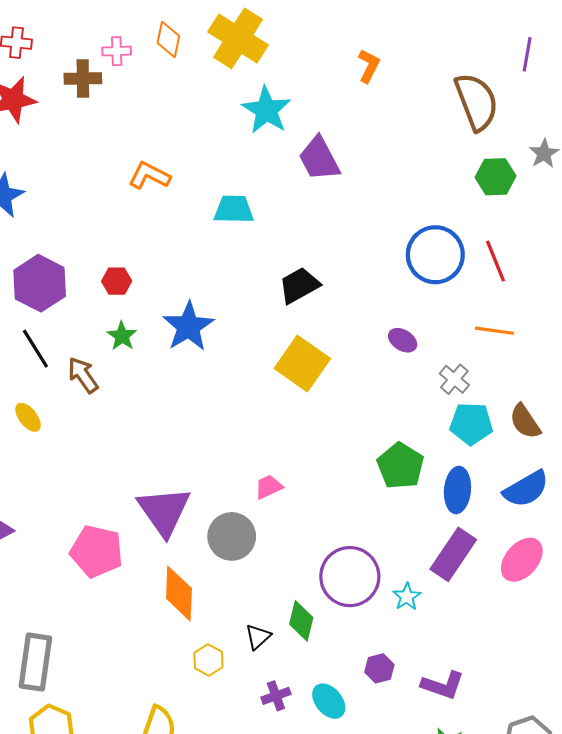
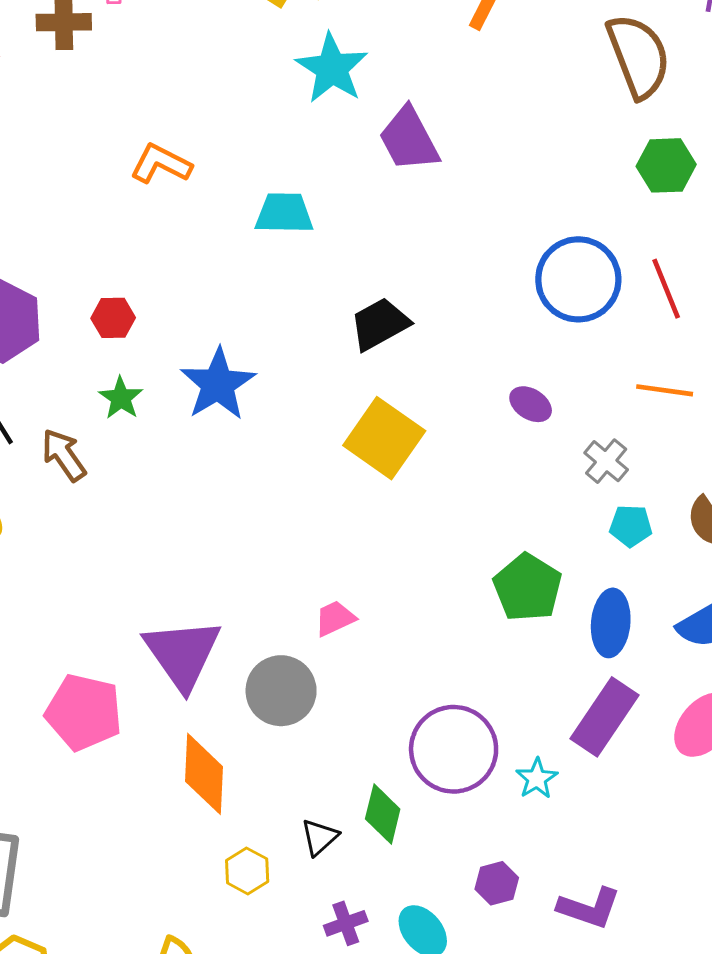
cyan pentagon: (471, 424) -> (631, 526), size x0.7

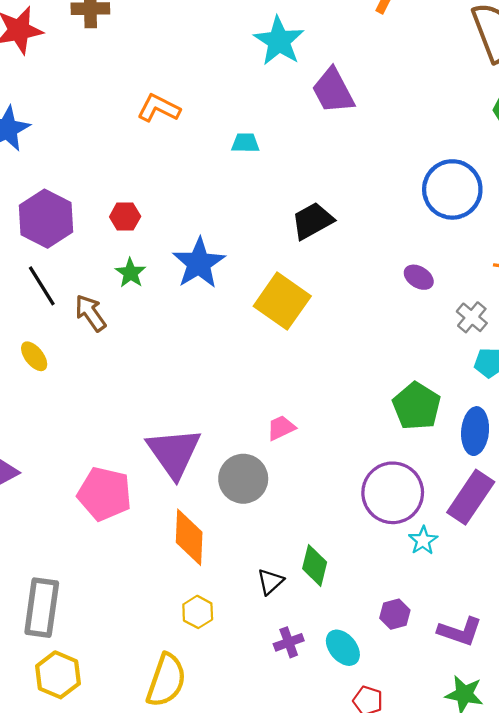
cyan trapezoid: (284, 213) -> (245, 143), size x0.7
yellow square: (384, 438) -> (282, 301), moved
purple circle: (454, 749) -> (393, 493), moved
yellow hexagon: (247, 871) -> (198, 612), moved

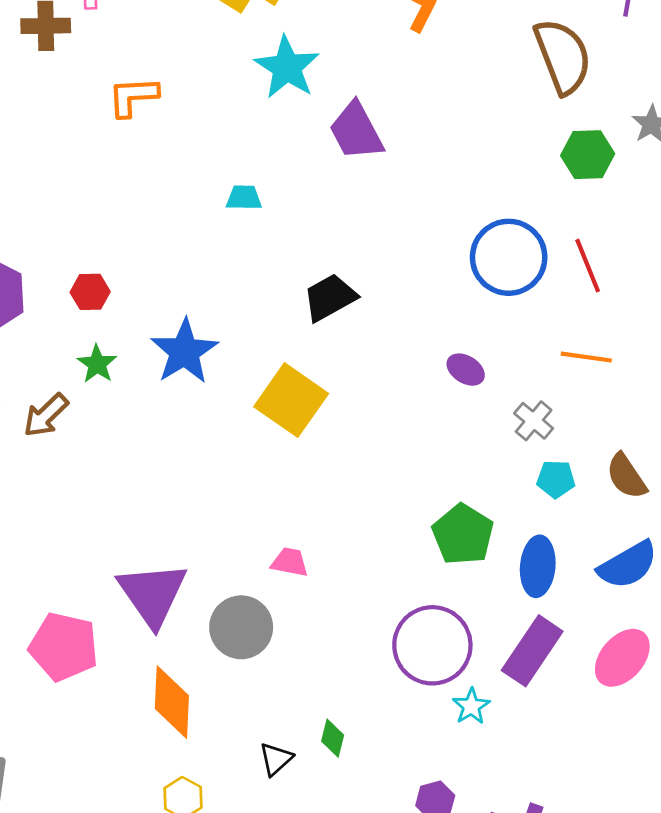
orange L-shape: (159, 108) -> (133, 97), moved, turned -30
brown arrow: (90, 313) -> (46, 415), turned -99
pink trapezoid: (281, 428) -> (290, 562), turned 36
green diamond: (315, 565) -> (333, 738), size x0.7

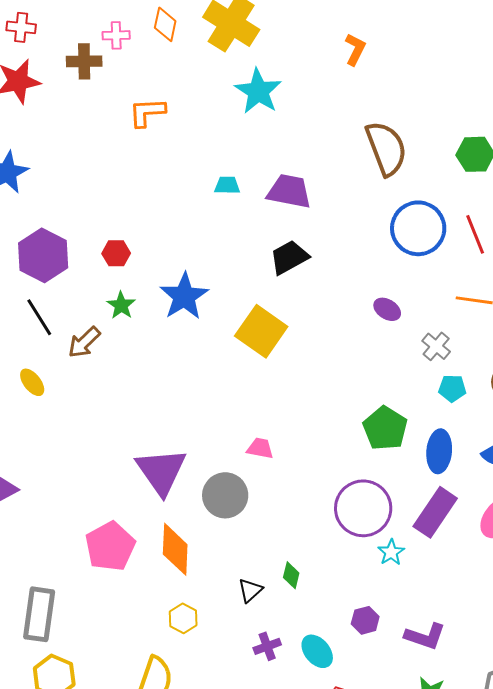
brown semicircle: (563, 56) -> (386, 148), moved
purple trapezoid: (356, 131) -> (289, 191), moved, turned 129
pink pentagon: (64, 647) -> (110, 546), moved, turned 30

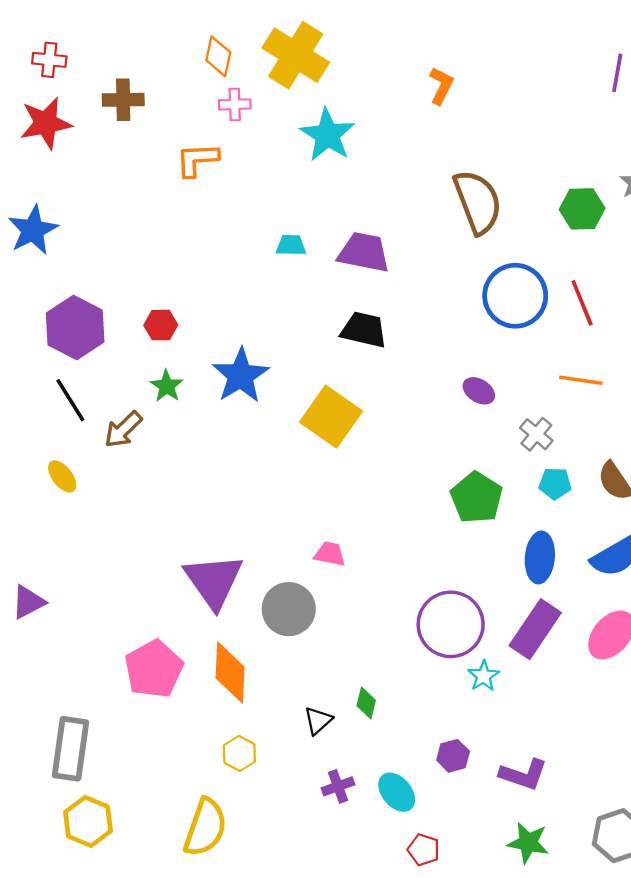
pink cross: (116, 35) -> (235, 104), moved
black trapezoid: (289, 257) -> (364, 330), turned 42
green pentagon: (385, 428) -> (476, 498), moved

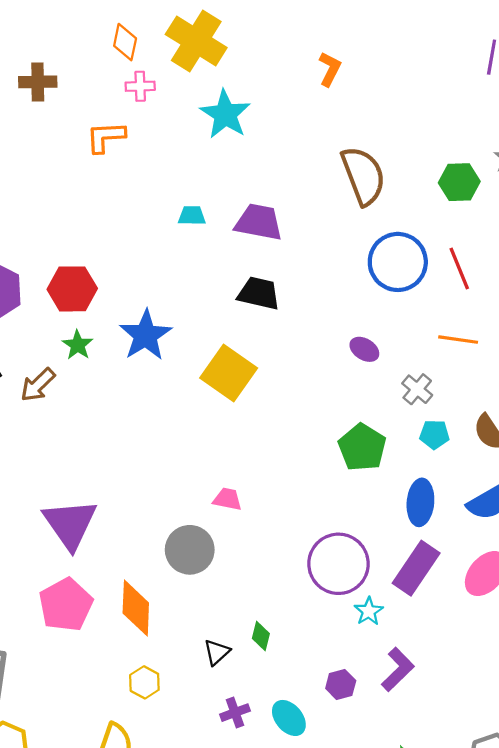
red hexagon: (161, 325) -> (72, 289), size x1.6
purple triangle: (214, 581) -> (70, 524), moved
purple L-shape: (523, 775) -> (398, 669), moved, turned -63

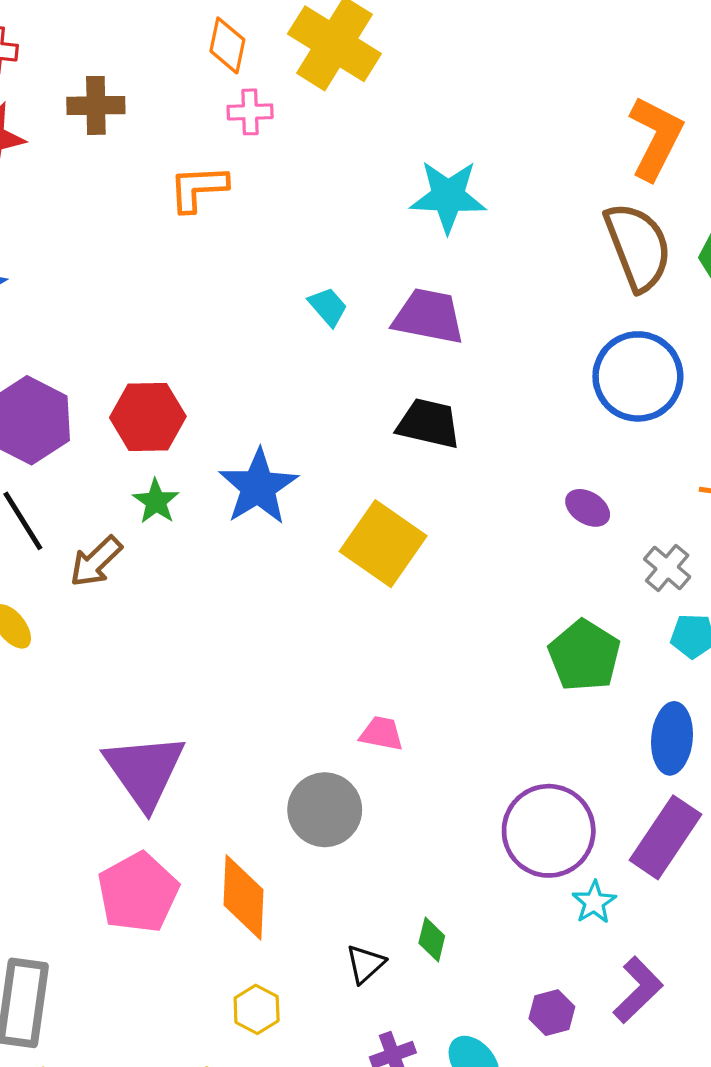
orange L-shape: (330, 69) -> (656, 138), moved, size x1.6
cyan star: (225, 114) -> (448, 196), moved, turned -30
brown semicircle: (363, 176) -> (638, 247), moved
cyan trapezoid: (192, 216) -> (328, 307), turned 48

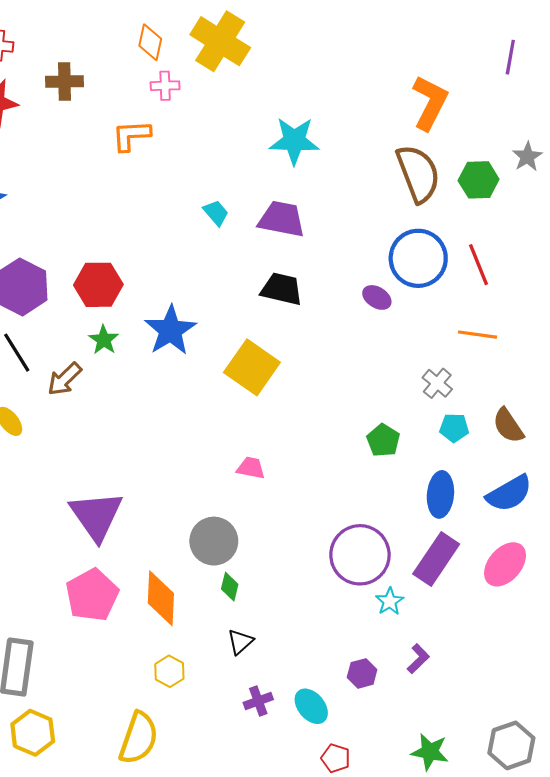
purple ellipse: (588, 508) -> (377, 297), moved
green pentagon: (584, 656) -> (383, 440), size x0.7
pink trapezoid: (382, 733) -> (251, 468), moved
green diamond: (432, 940) -> (230, 587), moved
purple L-shape: (638, 990) -> (418, 659), size x0.7

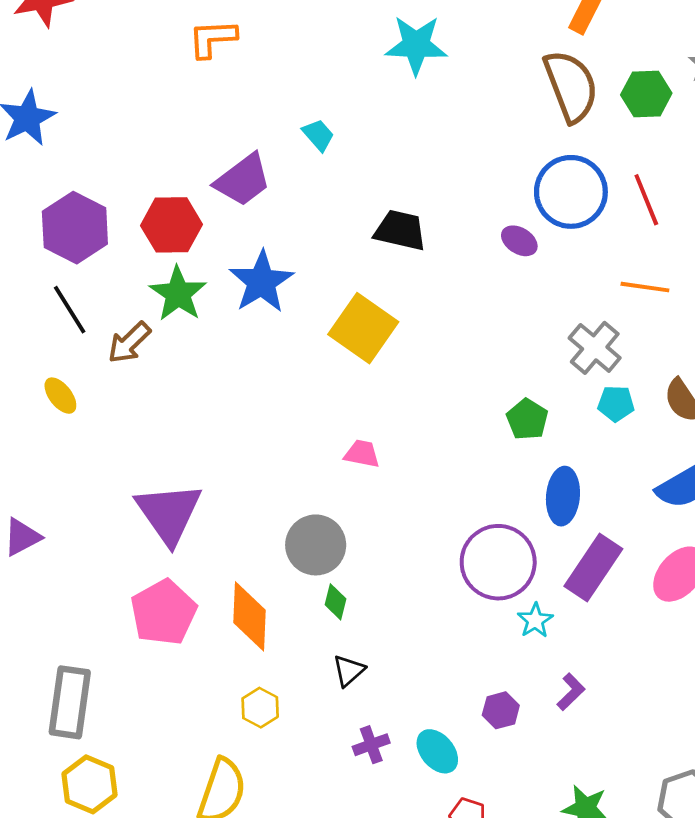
purple trapezoid: (282, 219) -> (243, 180), moved, turned 132
green star: (104, 340) -> (178, 294), size x1.5
gray cross: (437, 383) -> (595, 348), size x1.4
blue ellipse: (440, 494) -> (563, 496), moved

